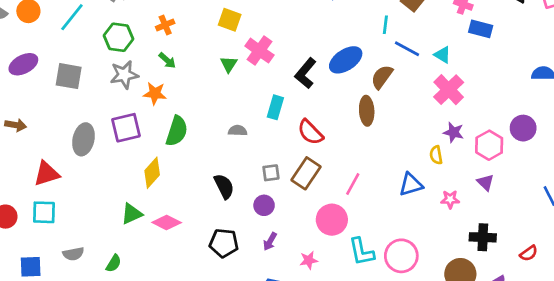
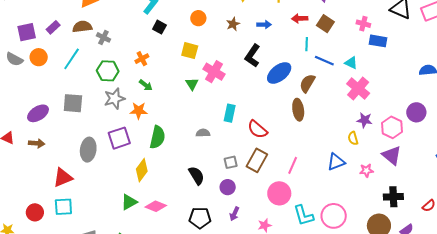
purple ellipse: (23, 64) -> (38, 113), moved
black L-shape: (306, 73) -> (252, 56), moved
purple triangle: (485, 182) -> (392, 155), size x1.5

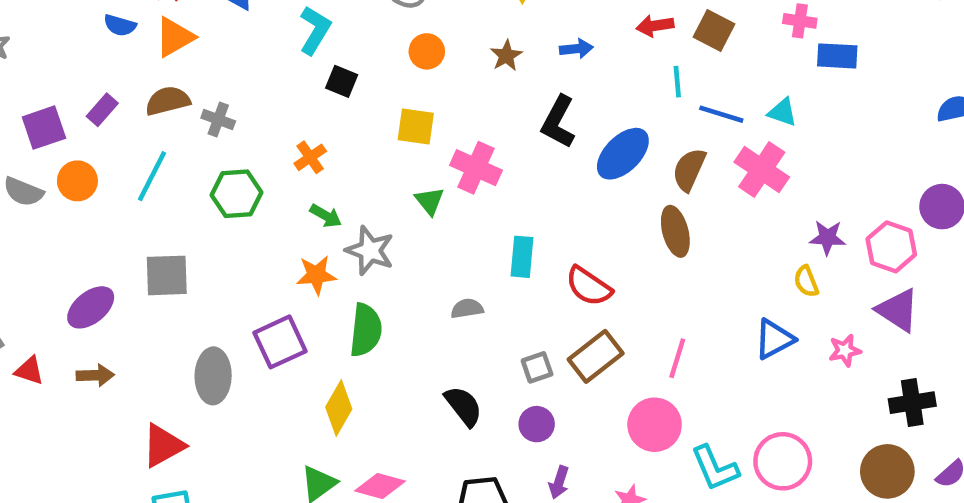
pink cross: (358, 88) -> (762, 170), moved
gray star: (114, 99) -> (370, 251), moved, turned -30
brown rectangle: (257, 160) -> (596, 356), turned 30

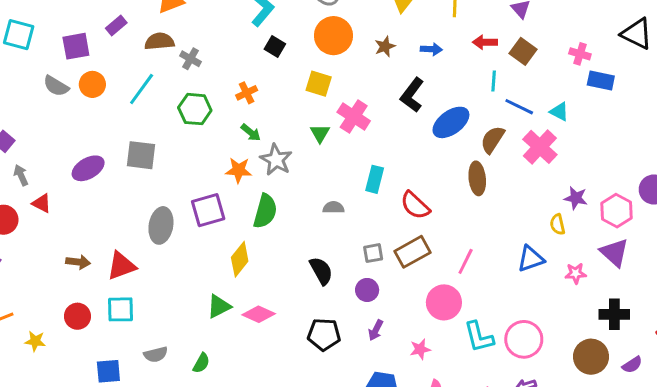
orange circle: (427, 51) -> (333, 36), size x1.6
purple rectangle: (102, 110) -> (116, 26), moved
brown arrow: (95, 375) -> (78, 262), moved

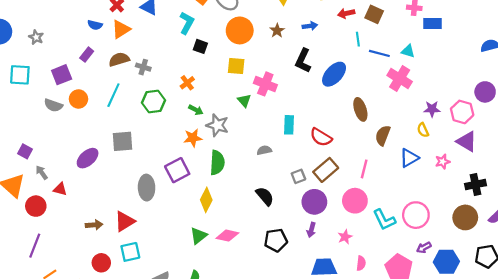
brown semicircle: (493, 140) -> (383, 135), moved
purple circle: (367, 290) -> (314, 202), moved, size x1.5

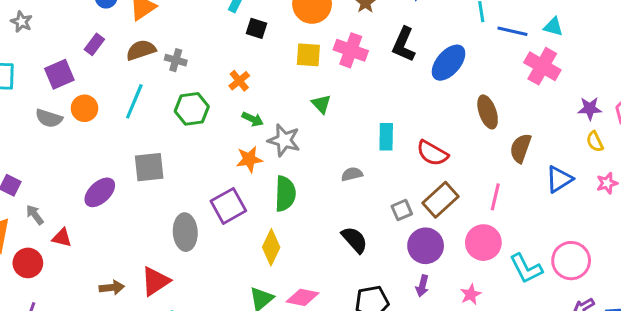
pink cross: (265, 84) -> (351, 50), moved
yellow semicircle: (423, 130) -> (595, 142), moved

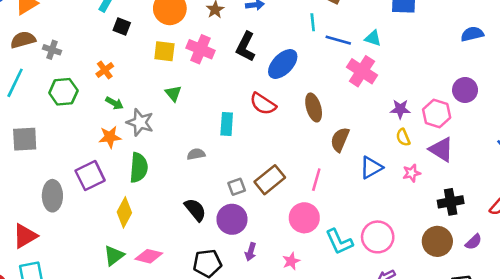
red semicircle: (432, 153) -> (263, 104), moved
purple circle: (426, 246) -> (232, 219), moved

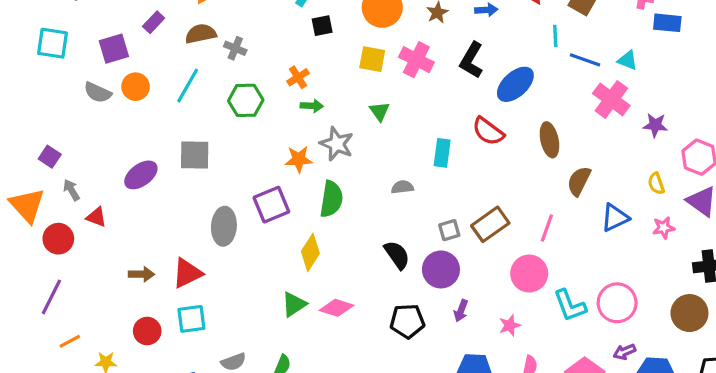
black square: (122, 26) -> (322, 26), turned -36
green arrow: (114, 103) -> (312, 106), moved, turned -30
purple star: (400, 109) -> (655, 125), moved

